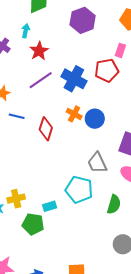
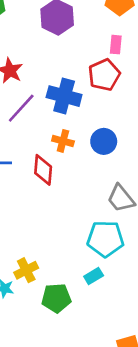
orange cross: (74, 114) -> (63, 141), moved
cyan rectangle: (50, 206) -> (94, 276), moved

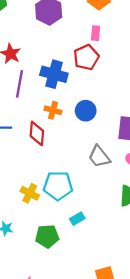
purple line: (21, 108) -> (20, 84), turned -32
cyan pentagon: (105, 239) -> (58, 186), moved
yellow cross: (26, 270) -> (30, 193), moved, turned -36

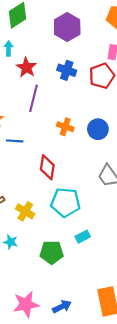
blue cross: (54, 74) -> (67, 70), moved, size x0.7
red diamond: (37, 133) -> (47, 167), moved
yellow cross: (30, 193) -> (25, 211), moved

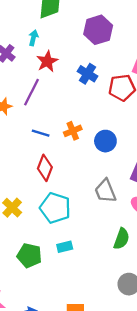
purple line: (34, 98) -> (32, 92), moved
orange cross: (65, 127) -> (73, 131), turned 35
blue line: (15, 141) -> (41, 133), moved

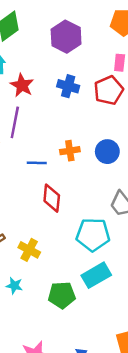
orange cross: (73, 131) -> (70, 151), turned 30
cyan pentagon: (55, 208) -> (93, 235), moved
cyan rectangle: (65, 247) -> (96, 275), size x1.6

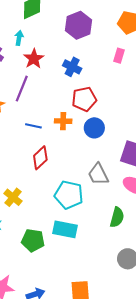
red pentagon: (109, 90) -> (84, 99), moved
red diamond: (52, 198) -> (40, 158), turned 30
cyan rectangle: (96, 275) -> (65, 229), turned 30

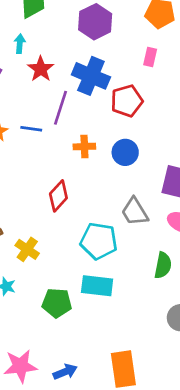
blue cross: (72, 67) -> (91, 76), size x1.5
purple line: (22, 89) -> (61, 108), moved
red pentagon: (84, 99) -> (127, 101), moved
blue line: (33, 126) -> (31, 129), moved

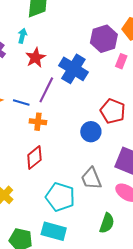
purple hexagon: (95, 22) -> (104, 39), moved
red pentagon: (127, 101) -> (113, 111), moved, turned 30
orange cross: (84, 147) -> (38, 122), moved

